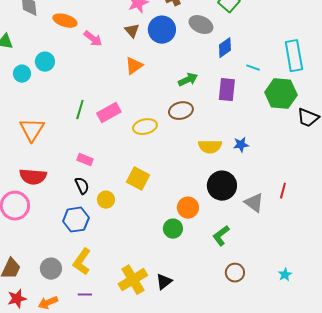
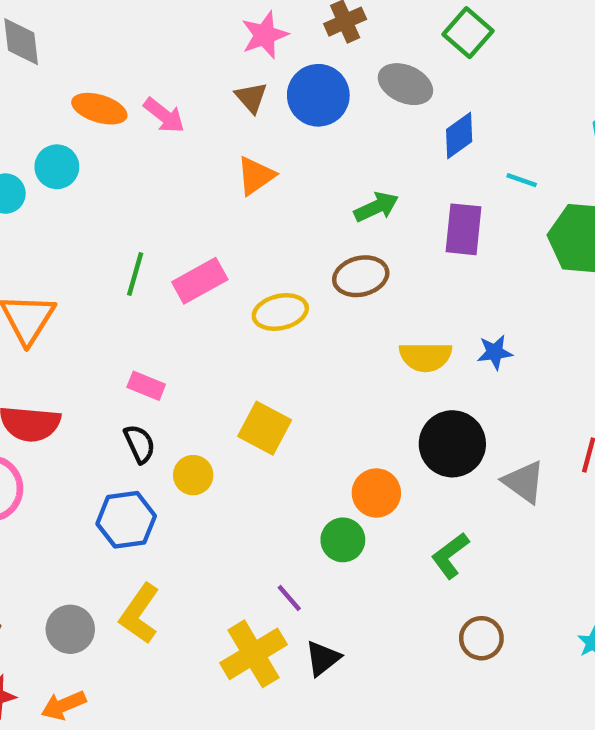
orange ellipse: (65, 21) -> (99, 109), moved
purple line: (85, 295) -> (289, 598), moved, turned 48

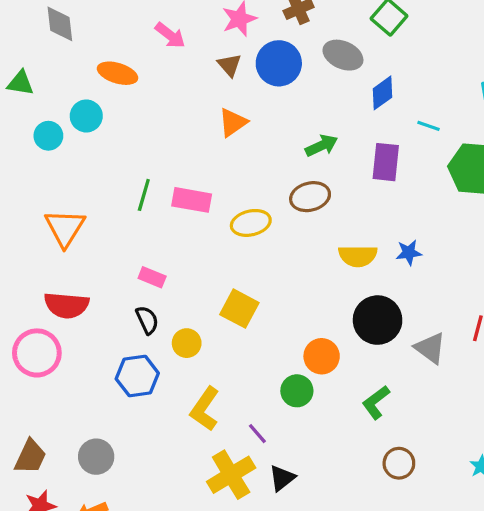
pink arrow: (164, 115) -> (170, 35), moved
pink rectangle: (200, 281) -> (192, 200), turned 39
yellow L-shape: (140, 614) -> (205, 409), moved

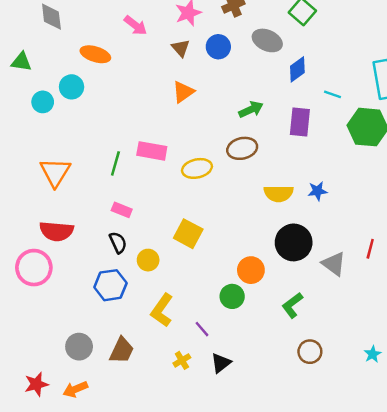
blue circle: (279, 63) -> (218, 47), size x0.7
green line: (144, 195) -> (115, 163), moved
brown trapezoid: (30, 457) -> (122, 350), moved
yellow cross: (231, 475) -> (182, 360), size x0.5

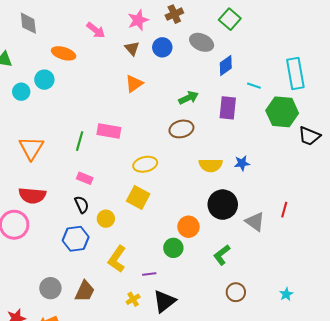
yellow ellipse: (197, 168) -> (145, 164), moved
purple line: (202, 329) -> (149, 274), turned -56
black triangle: (221, 363) -> (164, 301), size x1.4

